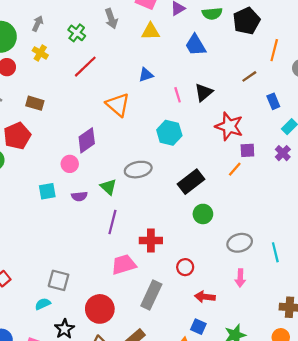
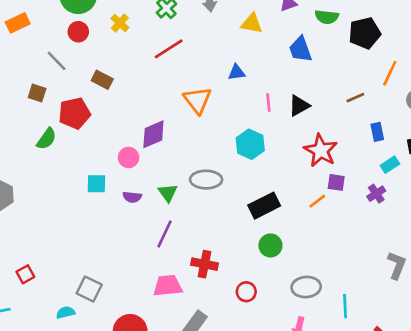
red circle: (185, 267) -> (246, 292), moved

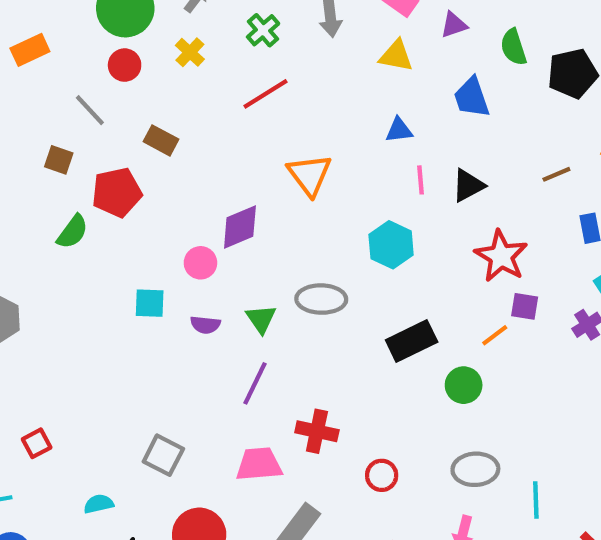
green semicircle: (327, 17) -> (513, 47), turned 65
blue triangle: (237, 72) -> (399, 130), moved
green circle: (270, 245) -> (464, 385), moved
gray square: (89, 289) -> (163, 455), moved

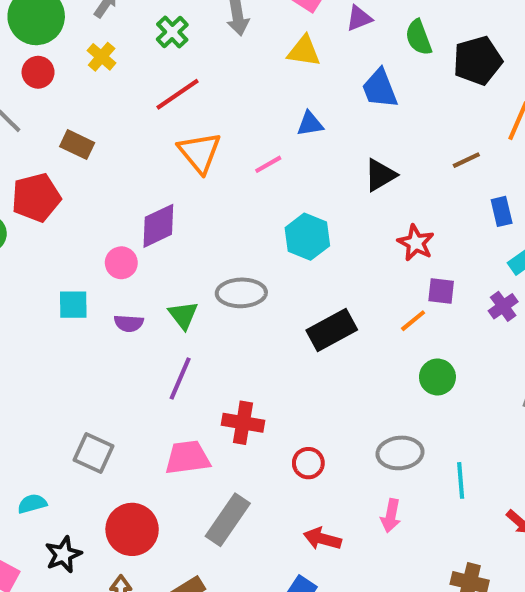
orange triangle: (310, 175) -> (200, 152), moved
pink line: (420, 180) -> (268, 164), moved, turned 68
red star: (501, 256) -> (416, 243), size x0.7
green circle: (464, 385) -> (437, 377), moved

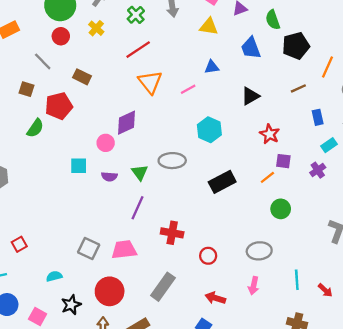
black pentagon: (478, 61) -> (296, 46), moved
pink trapezoid: (188, 458) -> (124, 250), moved
cyan line: (461, 480) -> (297, 280), moved

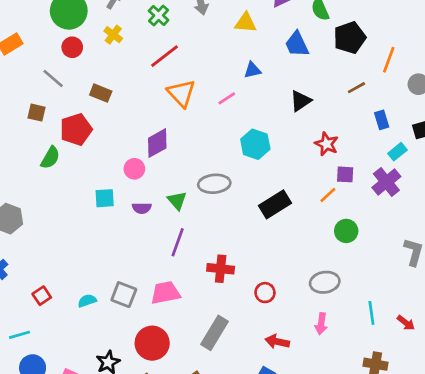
purple cross: (318, 170) -> (386, 182), size x1.5
cyan semicircle: (54, 276) -> (87, 301), moved

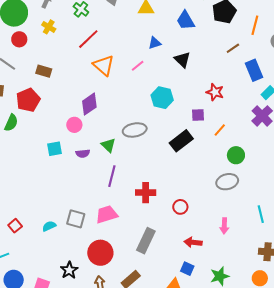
black triangle: (301, 101) -> (182, 60), moved, turned -36
blue rectangle: (382, 120) -> (254, 70), size x1.5
purple square: (345, 174) -> (198, 115), moved
gray ellipse: (325, 282) -> (227, 182), moved

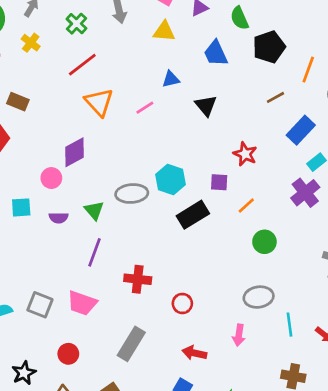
blue rectangle: (254, 70) -> (301, 130), turned 60
cyan hexagon: (162, 98) -> (171, 179), moved
gray ellipse: (227, 182) -> (259, 297), moved
pink trapezoid: (107, 214) -> (82, 303), turned -150
red circle: (100, 253) -> (68, 354), size x0.6

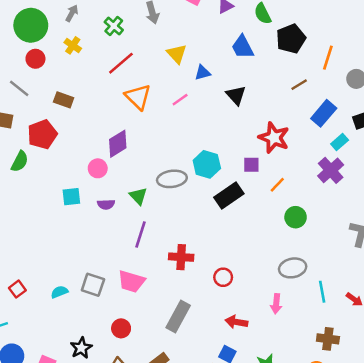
yellow triangle: (164, 31) -> (177, 54), moved, turned 45
red star: (245, 154) -> (274, 138), size x1.4

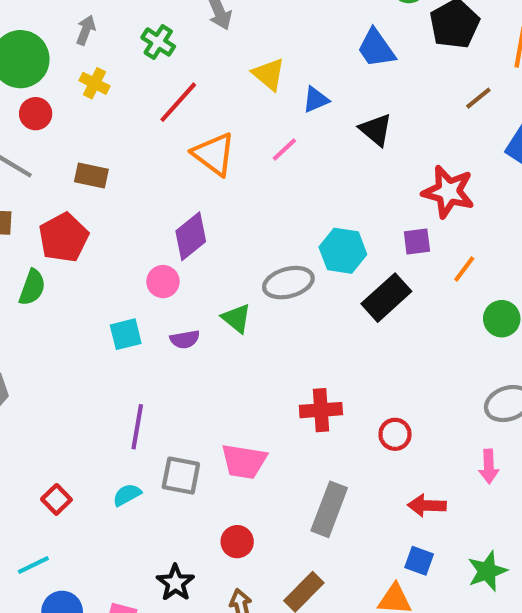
purple line: (140, 234) -> (137, 427), moved

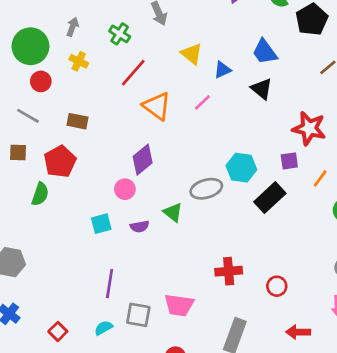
blue trapezoid: (376, 48) -> (265, 52), moved

